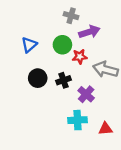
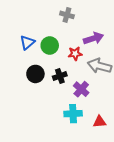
purple arrow: (89, 32) -> (93, 38), moved
green circle: (62, 45) -> (50, 45), moved

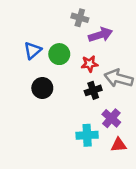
purple arrow: (93, 38) -> (100, 35), moved
black cross: (60, 76) -> (93, 90), moved
purple cross: (81, 89) -> (111, 118), moved

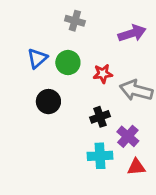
gray cross: (80, 18) -> (75, 21), moved
purple arrow: (100, 35) -> (132, 33), moved
black cross: (93, 90) -> (100, 117), moved

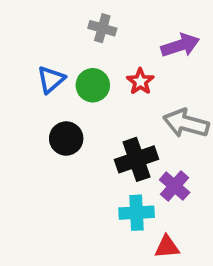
red star: (103, 74) -> (140, 81), moved, turned -30
black cross: (100, 117) -> (137, 159), size x1.5
red triangle: (136, 167) -> (167, 247), moved

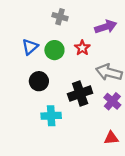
purple cross: (175, 186) -> (112, 101), moved
cyan cross: (137, 213) -> (51, 116), moved
red triangle: (167, 247) -> (111, 138), moved

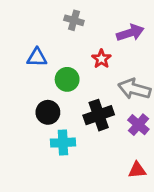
blue triangle: (30, 47) -> (37, 57), turned 42
green circle: (54, 50) -> (67, 79), moved
black circle: (39, 81) -> (48, 112), moved

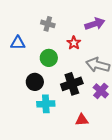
gray cross: (74, 20) -> (48, 24), moved
blue triangle: (37, 57) -> (18, 43), moved
red triangle: (137, 170) -> (82, 120), moved

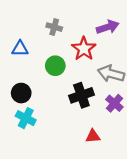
red star: (74, 43) -> (84, 49), size x1.5
black circle: (35, 82) -> (21, 93), moved
cyan cross: (46, 104) -> (26, 118), moved, turned 30

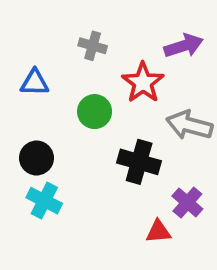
black cross: (81, 95) -> (139, 162), turned 35
purple cross: (114, 103) -> (187, 203), moved

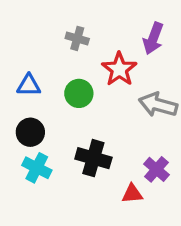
purple arrow: (184, 46) -> (153, 38), turned 128
blue triangle: (35, 83) -> (29, 85), moved
black cross: (139, 162) -> (93, 158), moved

